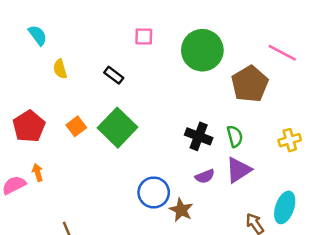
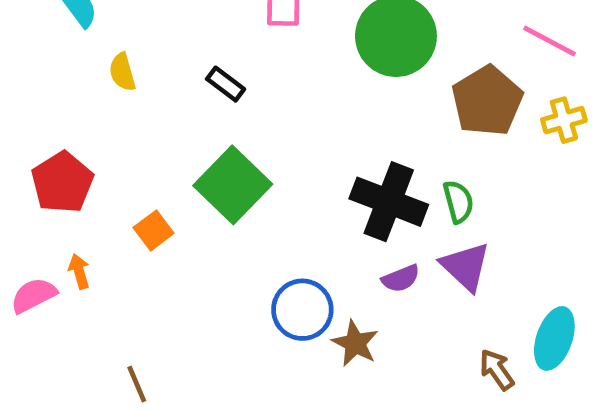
orange square: (76, 126) -> (154, 230), moved
black cross: (199, 136) -> (389, 202), size x1.4
yellow cross: (290, 140) -> (564, 120), moved
purple triangle: (239, 170) -> (466, 266), turned -44

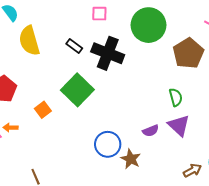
yellow semicircle: (122, 72) -> (29, 41), size x1.8
black cross: (389, 202) -> (108, 53), moved
orange arrow: (79, 271) -> (10, 128), turned -72
brown arrow: (497, 370) -> (192, 170), turned 96

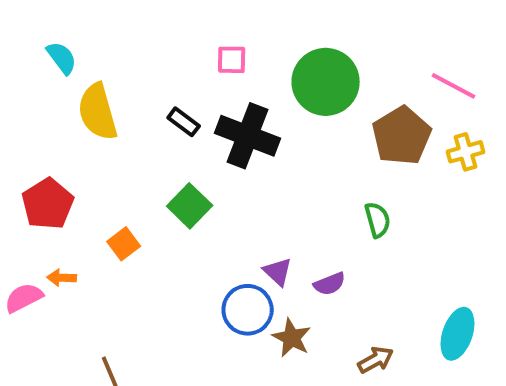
green square: (77, 90) -> (190, 206), size x0.7
purple triangle: (179, 125) -> (278, 272), moved, size x0.7
brown arrow: (192, 170) -> (376, 360), moved

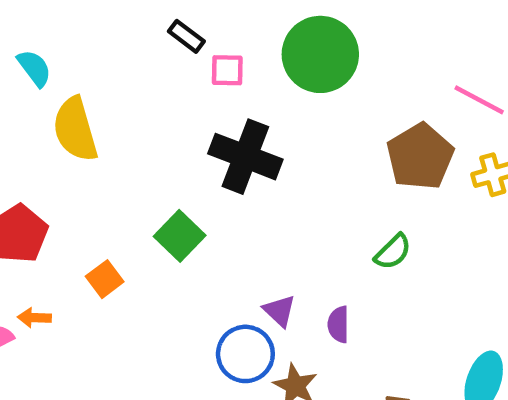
green circle: (326, 82) -> (320, 54), moved
black rectangle: (184, 122) -> (186, 36), moved
green semicircle: (378, 220) -> (393, 252), turned 60
purple semicircle: (330, 284) -> (338, 324), turned 112

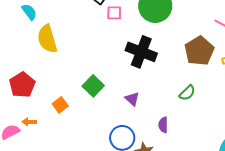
black cross: (245, 157) -> (141, 52), moved
purple triangle: (279, 311) -> (132, 99), moved

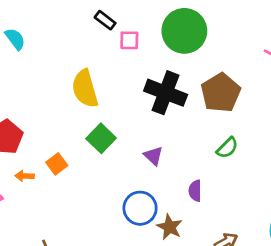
yellow semicircle: (47, 39) -> (85, 89), moved
brown pentagon: (199, 51) -> (221, 93), moved
orange arrow: (29, 122) -> (25, 176), moved

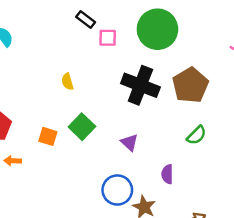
yellow semicircle: (85, 89) -> (67, 82), size x0.5
orange square: (57, 164) -> (48, 136), moved, turned -36

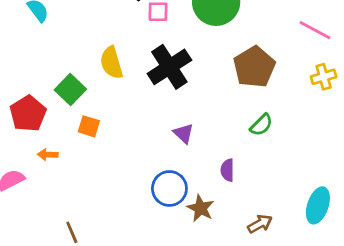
yellow semicircle: (67, 82) -> (111, 63), size x1.6
black cross: (140, 85) -> (169, 67), moved, turned 36
green square: (82, 127) -> (70, 89), moved

